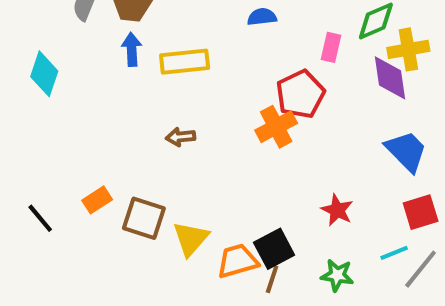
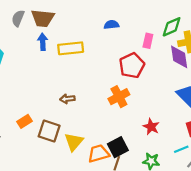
orange cross: (276, 127) -> (119, 97), moved
brown arrow: (181, 137) -> (67, 99), moved

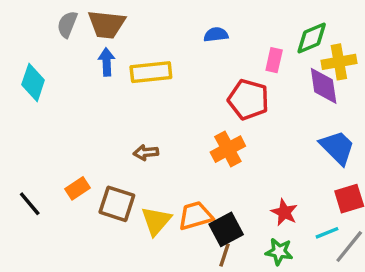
red pentagon: (132, 66) -> (248, 100), turned -30
red star: (151, 127) -> (284, 212), moved
orange trapezoid: (99, 154) -> (195, 216), moved

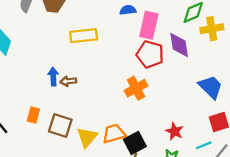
pink rectangle: (274, 60) -> (149, 25), moved, size x1.6
blue arrow: (107, 62) -> (53, 77), moved
purple diamond: (324, 86) -> (179, 45), moved
brown arrow: (146, 153) -> (68, 81), moved
orange rectangle: (78, 188) -> (33, 115), turned -42

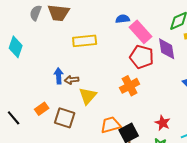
pink rectangle: (149, 25) -> (141, 32), turned -55
orange rectangle: (33, 115) -> (42, 109), turned 40
yellow triangle: (87, 137) -> (88, 96), moved

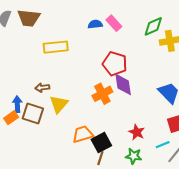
pink rectangle: (141, 32) -> (114, 23), moved, size x0.7
purple diamond: (167, 49) -> (123, 84), moved
blue arrow: (59, 76) -> (17, 104), moved
brown square: (65, 118) -> (33, 113), moved

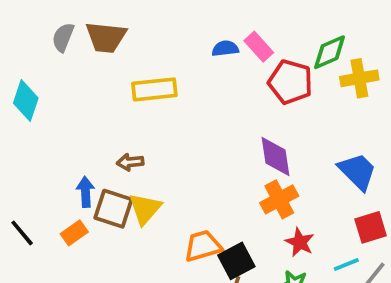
red pentagon: (115, 64) -> (290, 82), moved
orange cross: (102, 94) -> (279, 199), moved
yellow triangle: (59, 104) -> (145, 209), moved
orange rectangle: (11, 118) -> (74, 233), moved

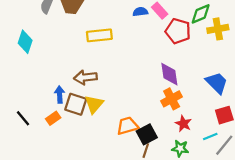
brown arrow: (130, 162) -> (85, 77), size x1.5

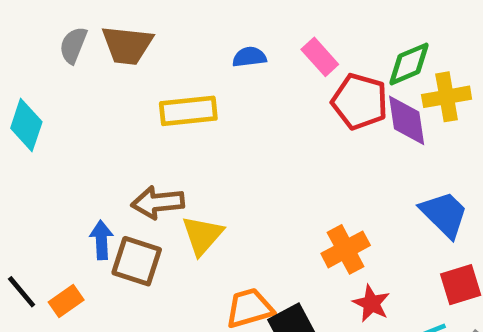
blue semicircle: (140, 12) -> (249, 57), moved
purple diamond: (169, 74) -> (407, 120), moved
yellow triangle: (94, 104) -> (202, 235), moved
orange rectangle: (53, 118) -> (66, 301), moved

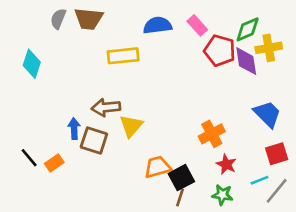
blue semicircle: (249, 57) -> (158, 25), size x1.5

